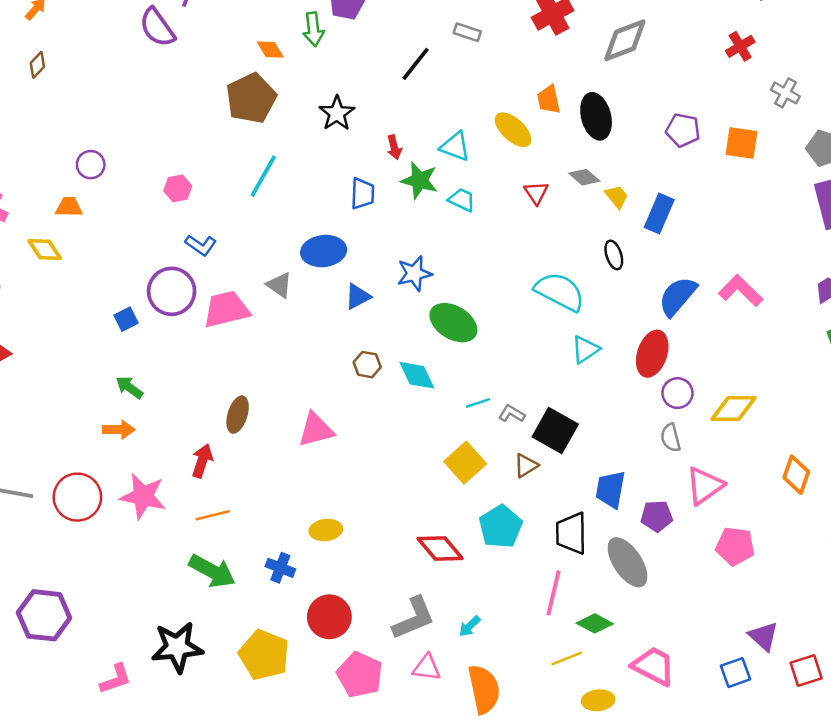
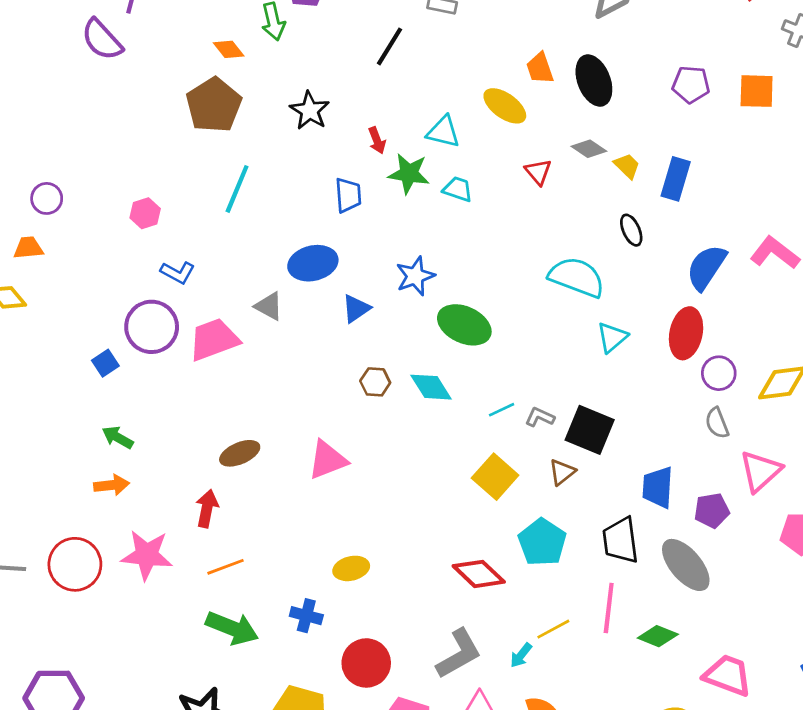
brown ellipse: (238, 415) -> (240, 453), turned 56
yellow line: (567, 659) -> (553, 629), moved

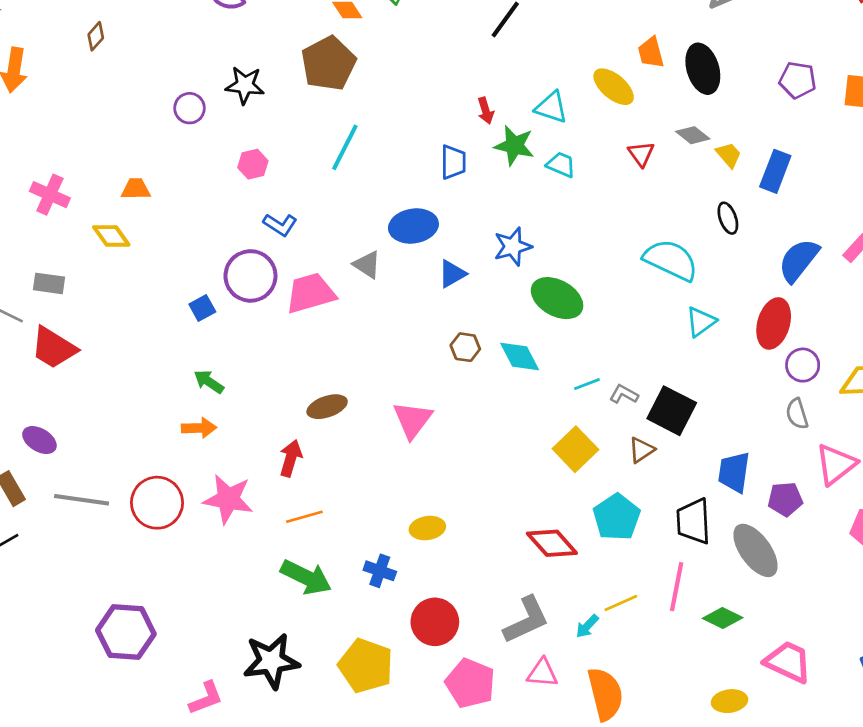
black star: (310, 111) -> (245, 85), moved, turned -30
purple circle: (47, 198) -> (190, 108), moved
pink triangle: (327, 460) -> (413, 420), turned -36

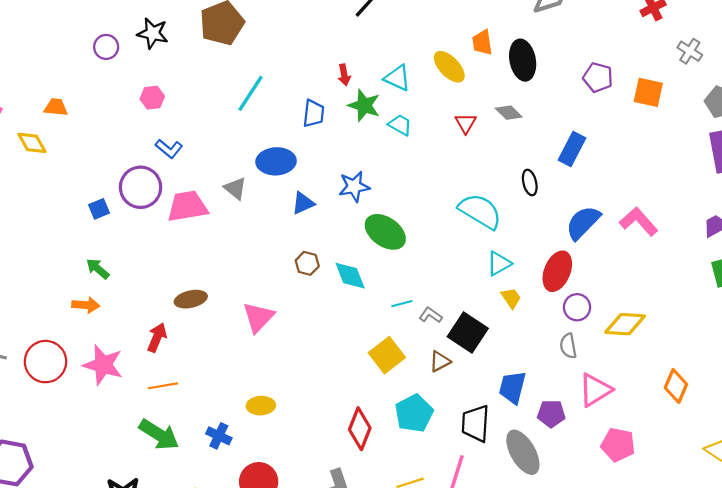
cyan line: (345, 147) -> (251, 93), moved
yellow trapezoid: (729, 155) -> (511, 298), moved
red diamond: (552, 543) -> (360, 429), turned 57

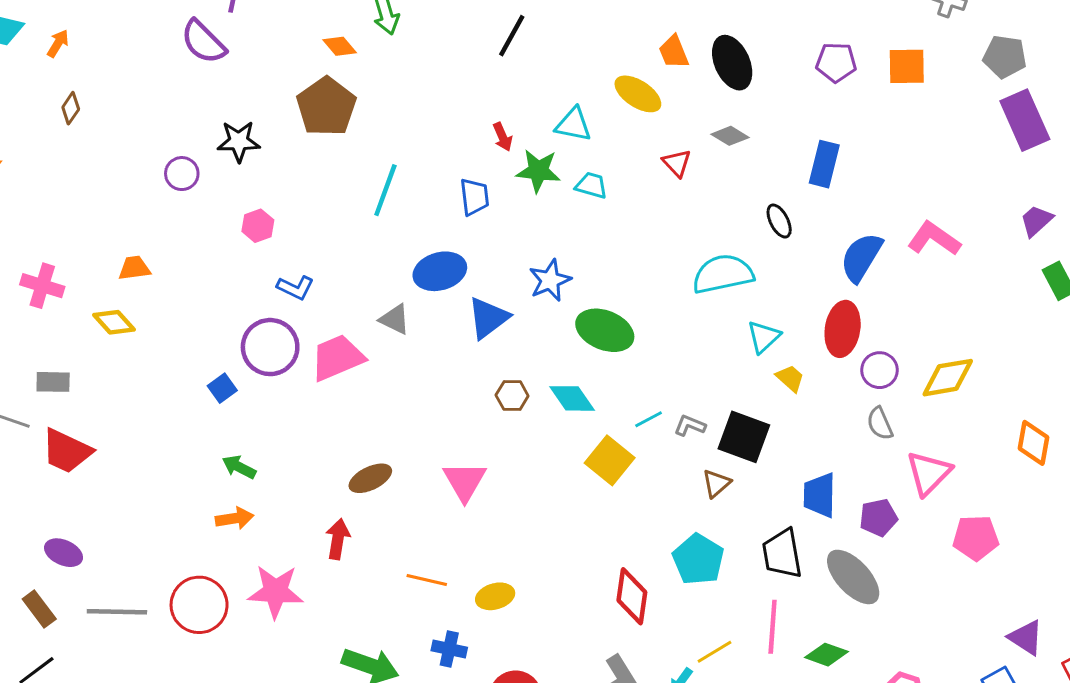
blue triangle: (303, 203) -> (488, 318), size x1.4
cyan semicircle: (480, 211) -> (723, 274), turned -30
yellow square: (387, 355) -> (610, 460), moved
orange line: (163, 386) -> (427, 580), moved, turned 36

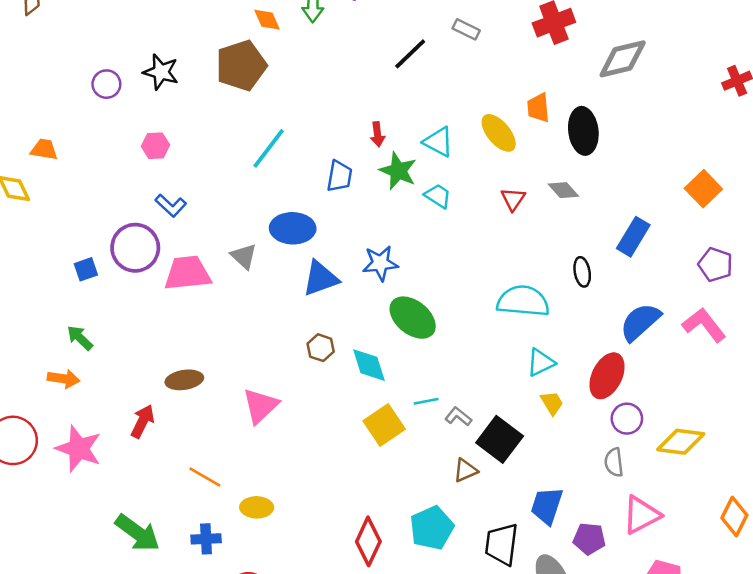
purple pentagon: (836, 62) -> (715, 265), moved
orange square: (907, 66) -> (703, 189), moved, turned 30
blue cross: (449, 649) -> (206, 539), turned -32

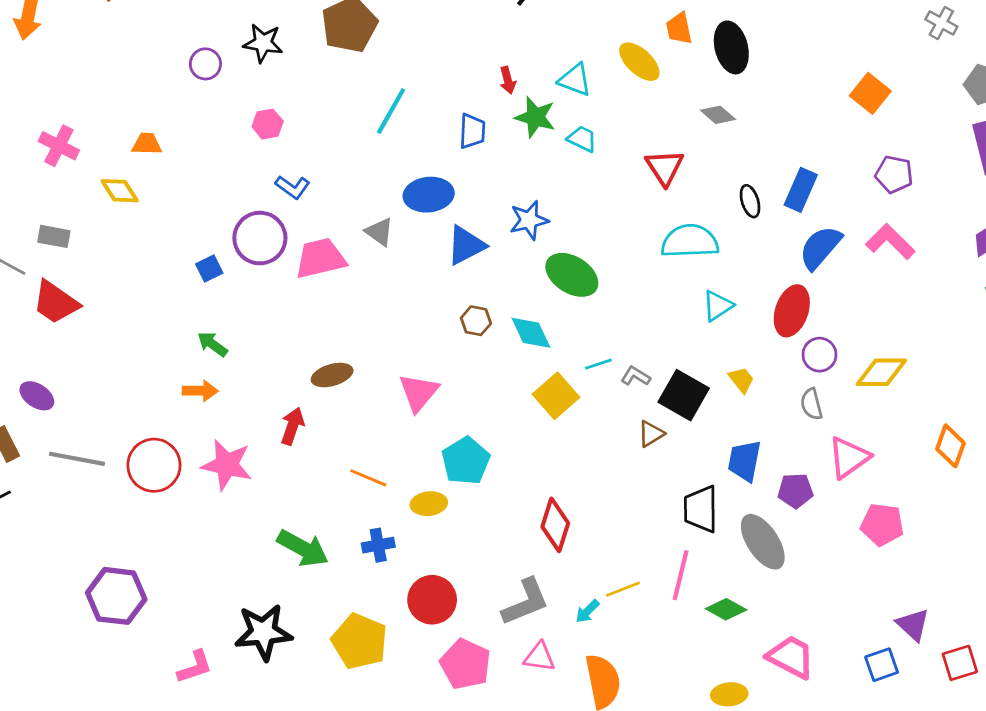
red triangle: (513, 199) -> (665, 167), moved, size x1.4
blue rectangle: (633, 237) -> (801, 190), moved
yellow trapezoid: (552, 403) -> (741, 380), moved
cyan pentagon: (432, 528) -> (466, 461), moved

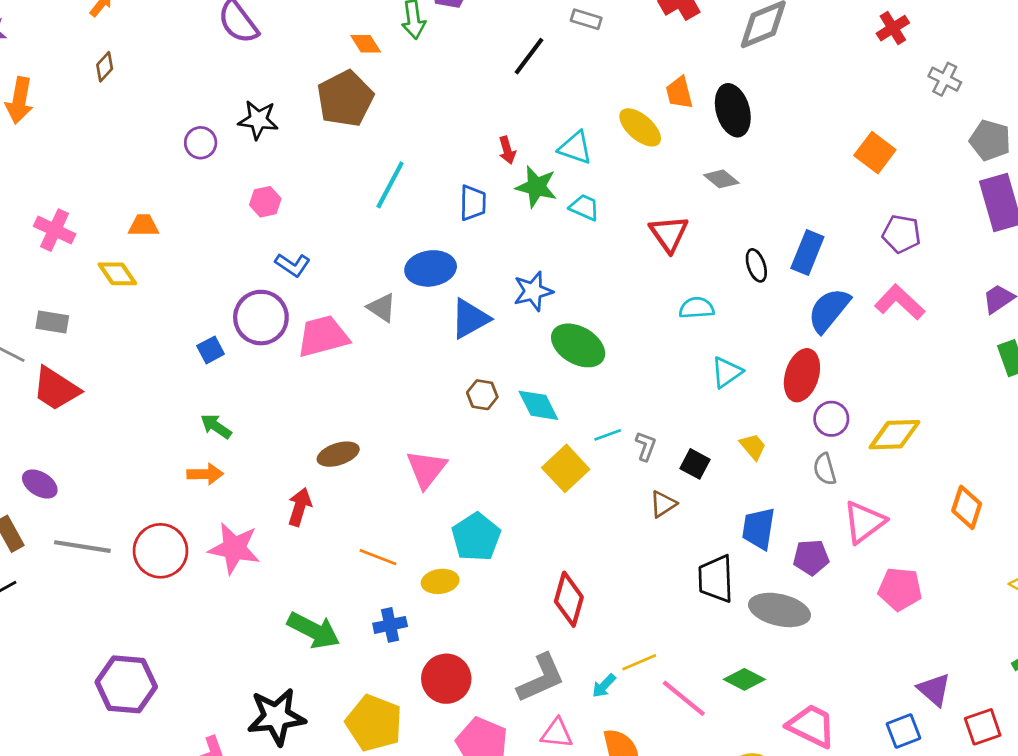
cyan semicircle: (690, 241) -> (697, 308), size x0.6
gray L-shape: (636, 376) -> (646, 446), turned 80
black square: (684, 395) -> (695, 464), size x0.6
gray ellipse: (763, 542) -> (780, 610), turned -42
pink line: (681, 575) -> (684, 698), moved, turned -63

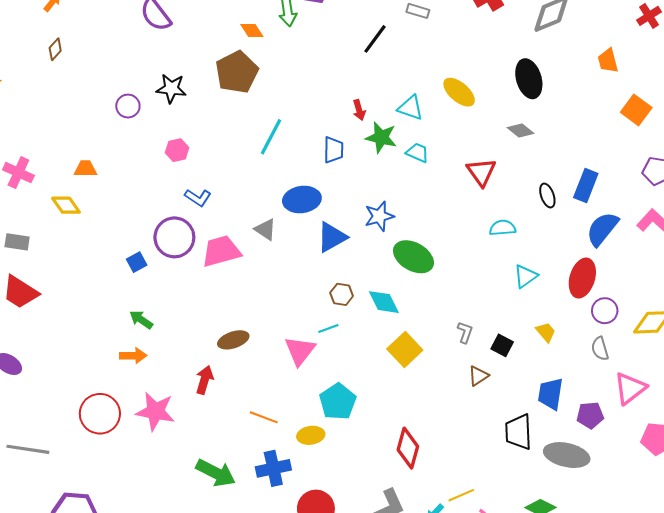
orange trapezoid: (679, 93) -> (608, 61), moved
cyan line: (608, 435) -> (328, 329), moved
gray line: (82, 547) -> (28, 449), moved
blue cross: (390, 625) -> (273, 468), size x1.4

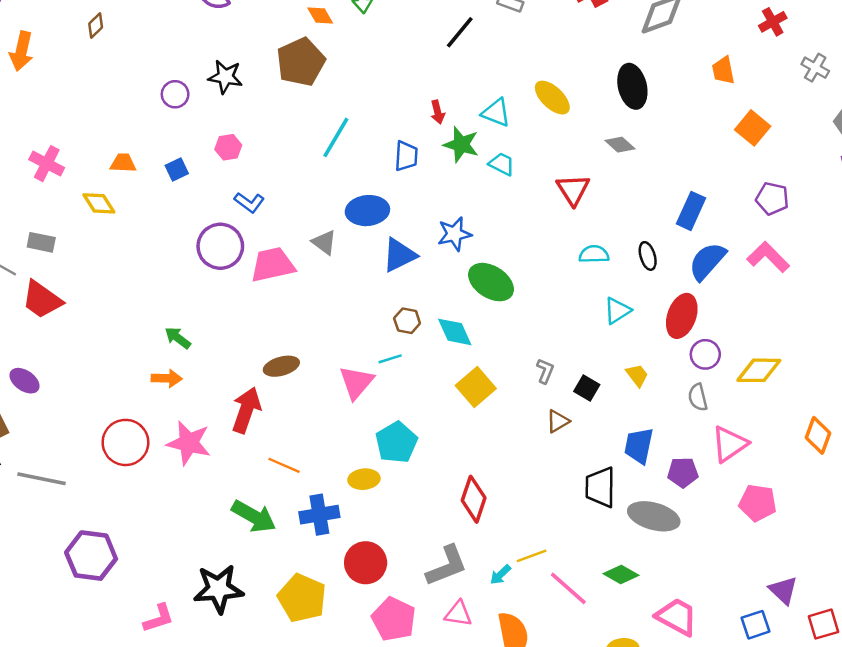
black ellipse: (547, 196) -> (648, 256), moved
blue square: (137, 262) -> (177, 169), moved
red arrow: (205, 380) -> (246, 410), size x1.4
orange line: (264, 417) -> (284, 465), moved

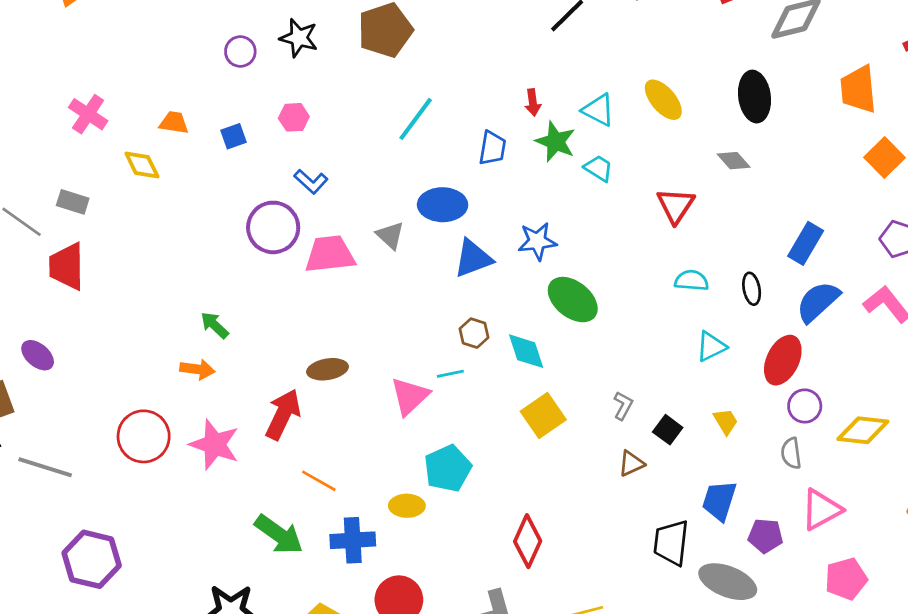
orange trapezoid: (723, 70) -> (858, 89), size x1.5
red trapezoid: (42, 300) -> (67, 266), turned 48
pink pentagon: (758, 503) -> (846, 579), turned -30

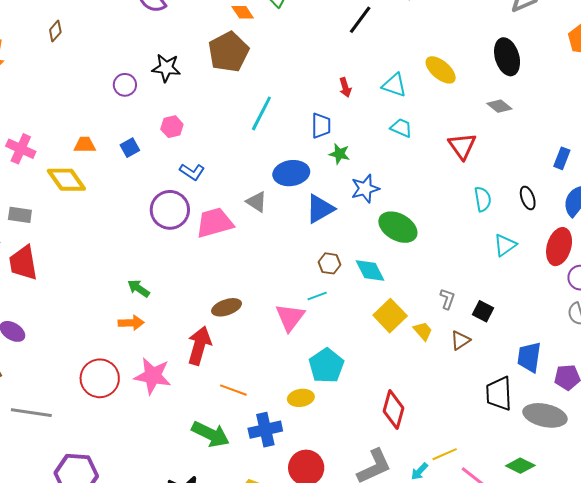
green star: (555, 142) -> (339, 154), moved, size x0.7
yellow diamond: (142, 165) -> (66, 180), size x1.4
blue rectangle: (806, 243) -> (562, 158), size x0.7
cyan semicircle: (692, 281) -> (483, 199), turned 85
yellow trapezoid: (726, 421) -> (423, 331), moved

